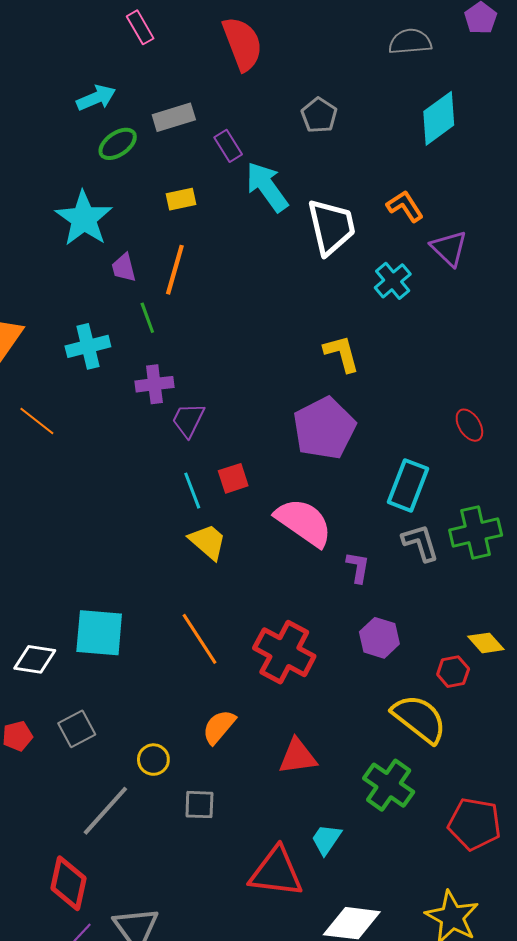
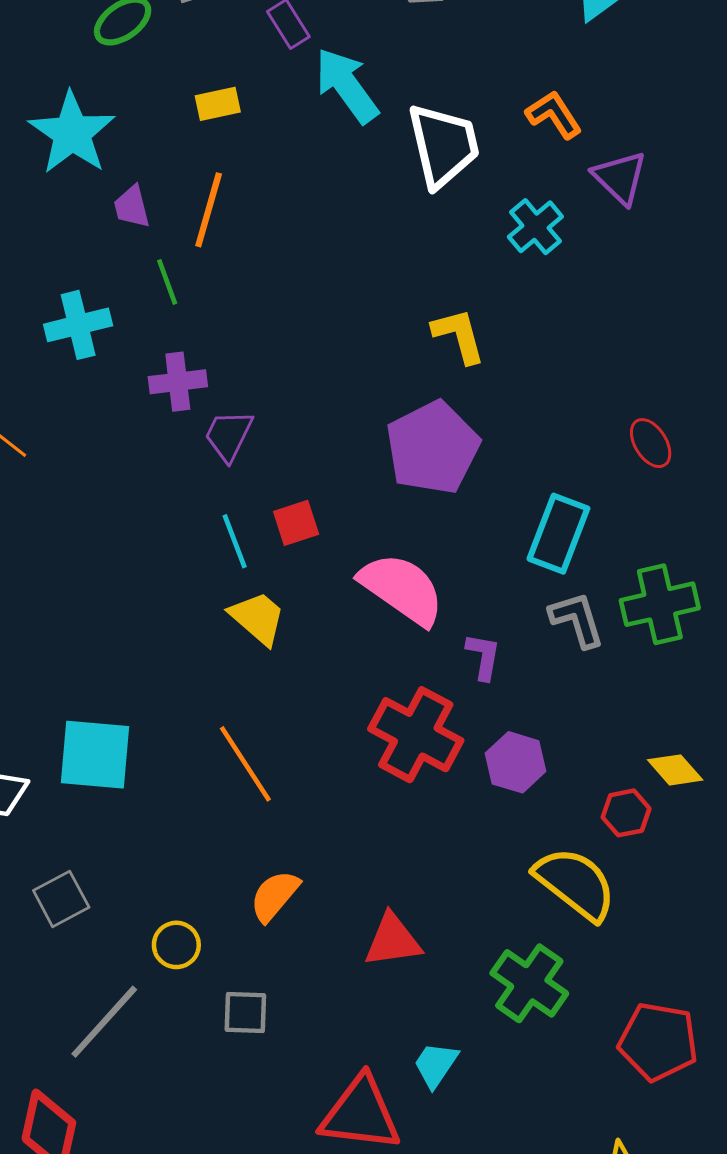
red cross: (284, 652) -> (416, 735), moved

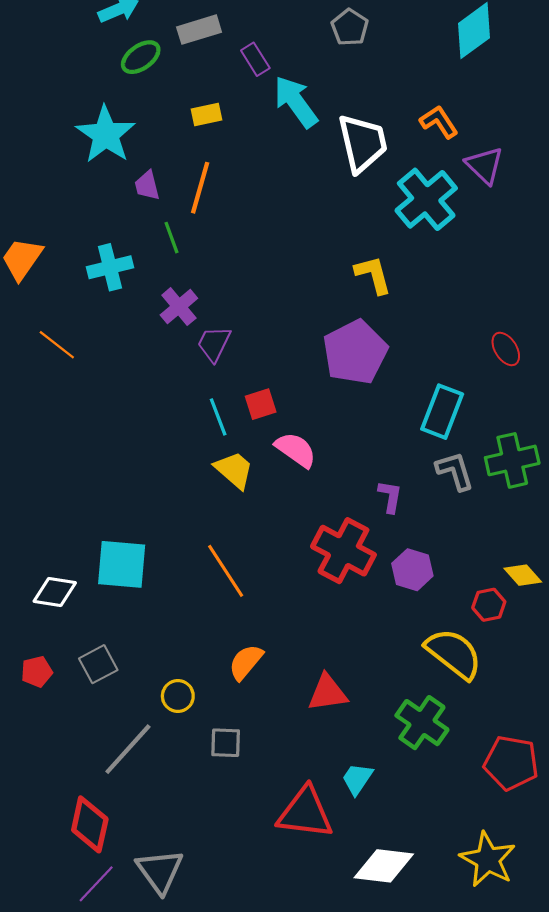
cyan cross: (535, 227) -> (426, 199), size x1.6
purple cross: (178, 382) -> (179, 307), turned -33
pink semicircle: (402, 589) -> (296, 450), moved, size x0.7

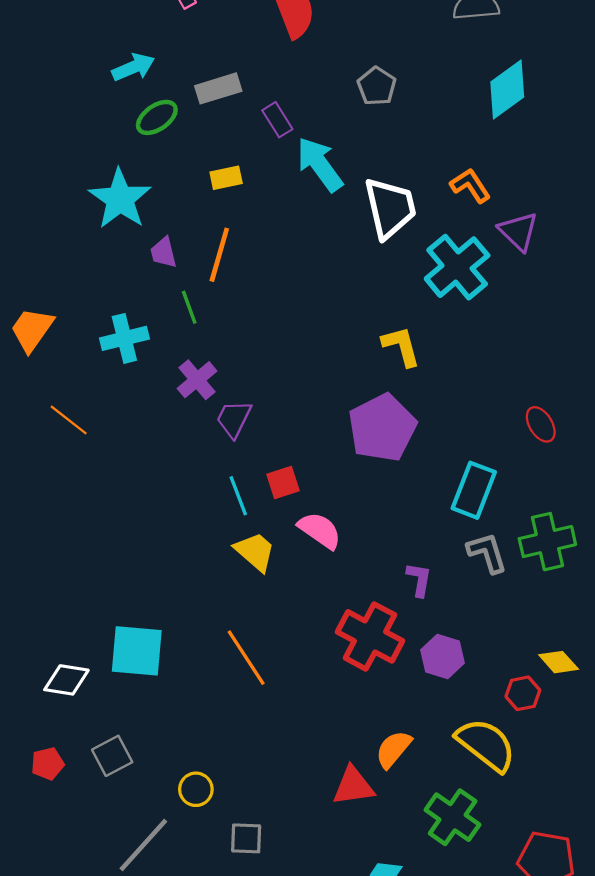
orange semicircle: (246, 662) -> (393, 749), moved

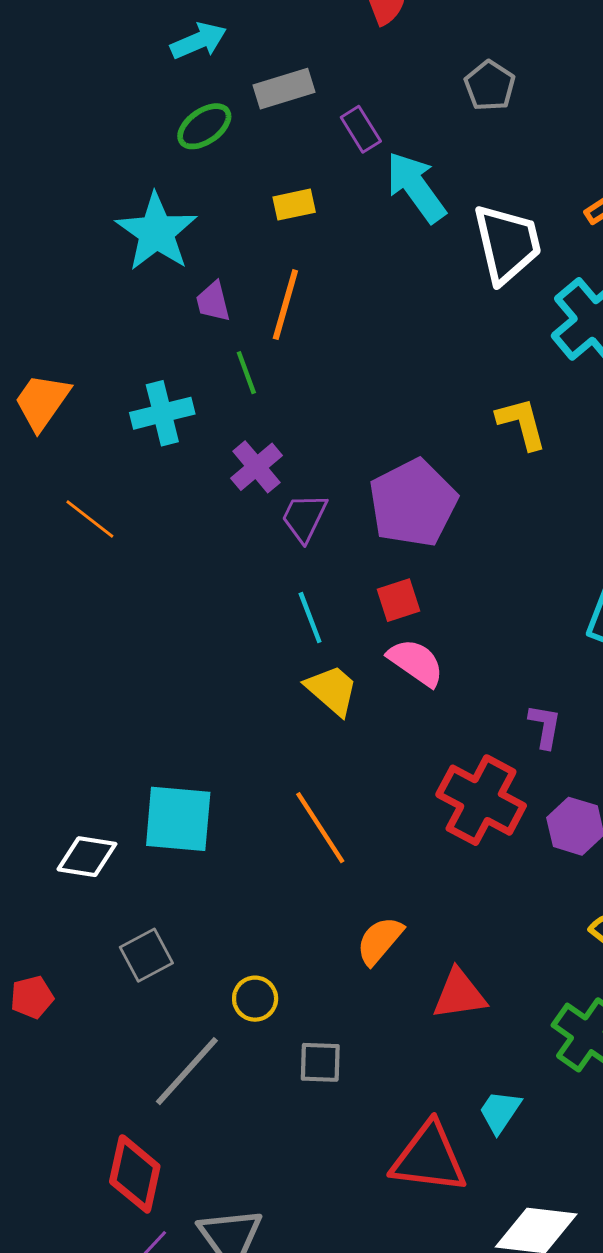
cyan arrow: (133, 67) -> (199, 41), moved
purple pentagon: (382, 428) -> (413, 503), moved
red square: (283, 482) -> (398, 600), moved
orange semicircle: (393, 749) -> (380, 941), moved
red pentagon: (47, 764) -> (32, 997), moved

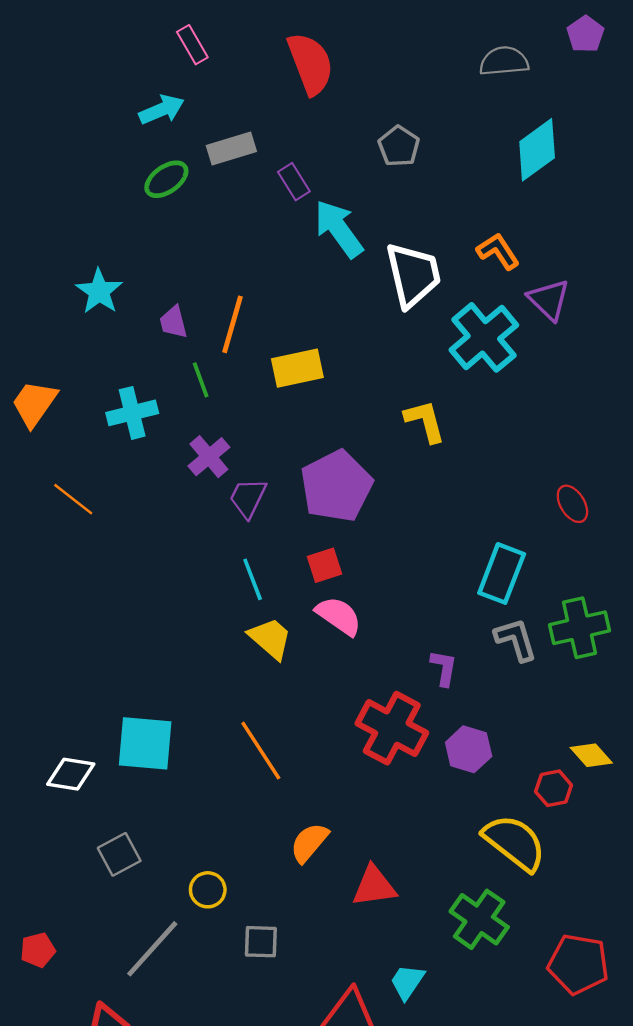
yellow rectangle: (294, 205) -> (297, 368), moved, size x1.5
cyan star: (156, 232) -> (99, 291), moved, size x0.7
red pentagon: (32, 997) -> (38, 950), moved

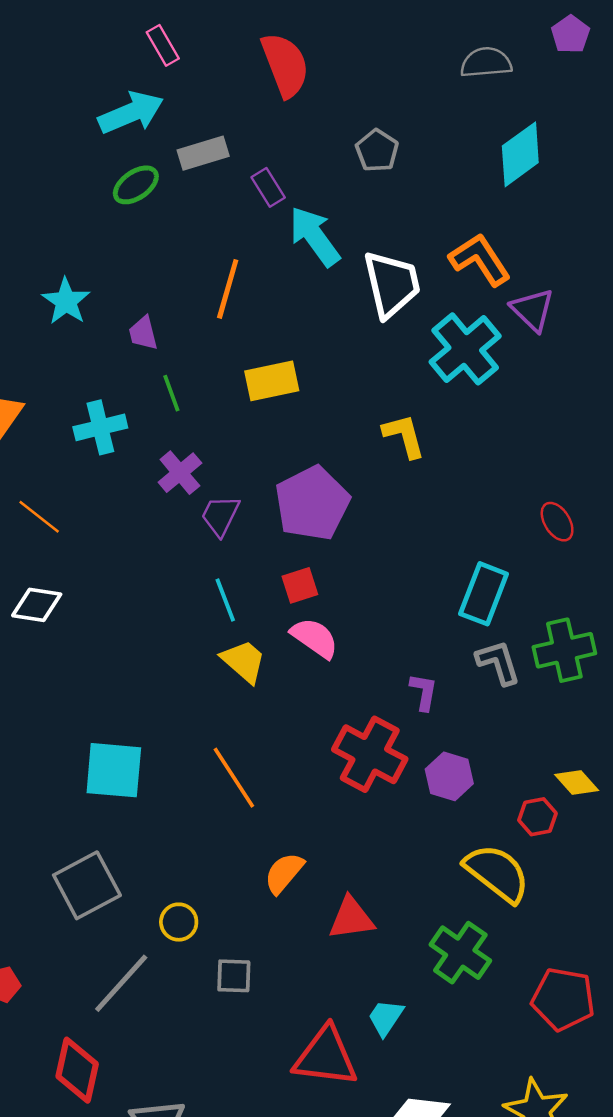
cyan arrow: (162, 110) -> (131, 113), size x1.4
orange L-shape: (498, 251) -> (480, 260), size x1.4
orange line: (232, 324) -> (228, 289), moved
white diamond: (71, 774) -> (37, 605), moved
gray square: (119, 854) -> (87, 885), size x1.5

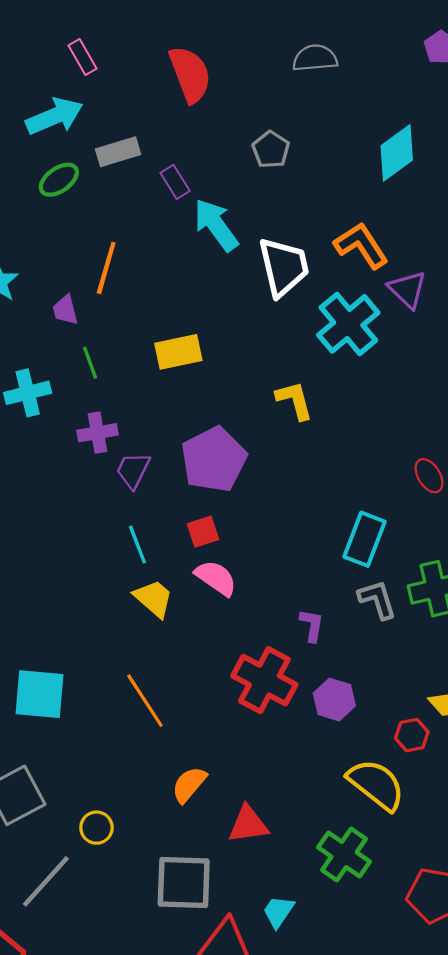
gray semicircle: (486, 62) -> (315, 58), moved
orange line: (228, 289) -> (106, 268), moved
purple cross: (180, 473) -> (98, 433), turned 30
gray square: (234, 976) -> (184, 882), moved, size x1.8

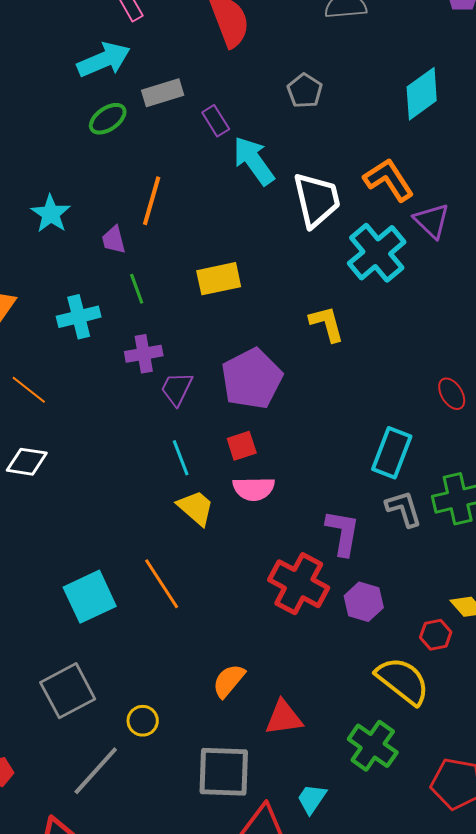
pink semicircle: (216, 578) -> (254, 489), turned 144
purple L-shape: (312, 625) -> (343, 533), size x1.5
cyan square: (39, 694) -> (90, 597), turned -30
orange line: (145, 701) -> (162, 584), moved

